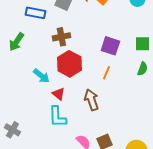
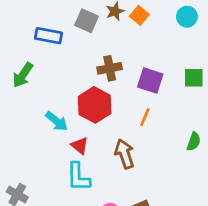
brown cross: (61, 37) -> (110, 68), moved
green semicircle: (142, 69) -> (194, 142), moved

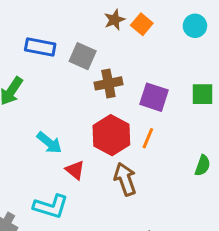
gray square: (86, 21) -> (83, 56), moved
red hexagon: (95, 105) -> (111, 135), moved
cyan L-shape: (78, 177) -> (51, 206), moved, turned -72

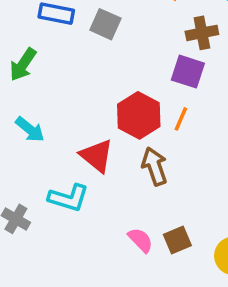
brown cross: (108, 83) -> (202, 33), moved
cyan arrow: (49, 143) -> (30, 129), moved
red triangle: (75, 170) -> (97, 156), size x1.5

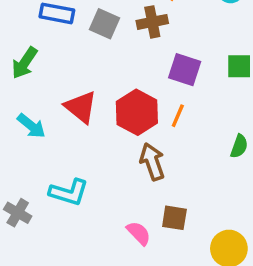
brown cross: (202, 33) -> (152, 22), moved
red triangle: (97, 156) -> (81, 107), moved
brown square: (177, 240) -> (174, 218), moved, turned 32

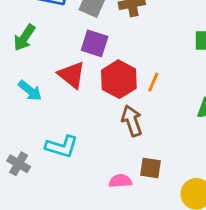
purple square: (185, 70) -> (95, 43), moved
pink semicircle: (139, 233) -> (120, 181), turned -50

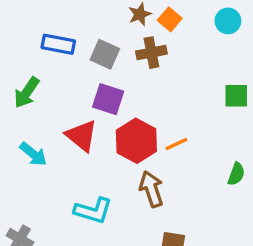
orange line: (153, 82) -> (176, 144), turned 42
cyan L-shape: (62, 147) -> (93, 211), moved

